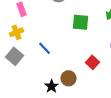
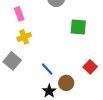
yellow cross: (16, 32) -> (24, 37), moved
blue line: (44, 48) -> (47, 69), moved

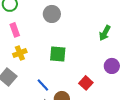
green square: (78, 27) -> (58, 54), moved

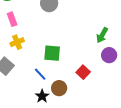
green arrow: (105, 33) -> (102, 35), moved
green square: (58, 54) -> (52, 53), moved

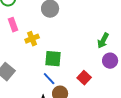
yellow cross: (17, 42) -> (32, 39), moved
blue line: (40, 74) -> (49, 79), moved

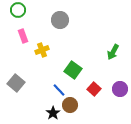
green square: (53, 59) -> (73, 70), moved, turned 30
purple circle: (110, 61) -> (120, 89), moved

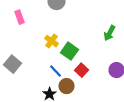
yellow cross: (42, 50) -> (52, 41), moved, turned -32
red square: (94, 89) -> (82, 70), moved

